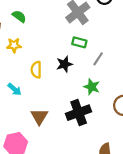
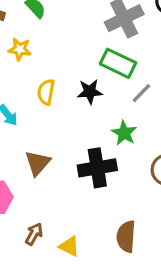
green rectangle: (79, 42) -> (118, 63), size x1.5

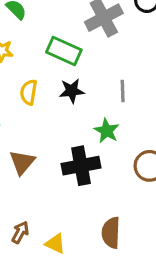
green rectangle: (118, 63) -> (64, 51), moved
gray line: (141, 93) -> (123, 91), turned -45

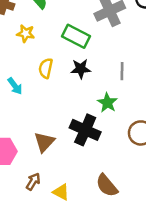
brown triangle: (22, 162) -> (44, 142), moved
black cross: (81, 166) -> (85, 130), turned 32
brown semicircle: (111, 233) -> (107, 186), turned -45

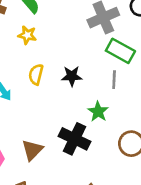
yellow star: (26, 33) -> (27, 35), moved
green rectangle: (76, 36) -> (120, 51), moved

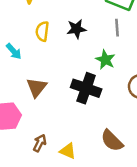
brown triangle: (32, 150) -> (37, 87), moved

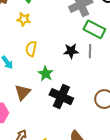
black star: (76, 29) -> (71, 51), moved
green star: (105, 60) -> (46, 74), moved

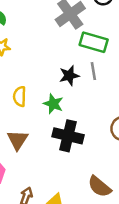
yellow semicircle: (31, 49) -> (20, 96), moved
green star: (46, 74) -> (53, 104), moved

